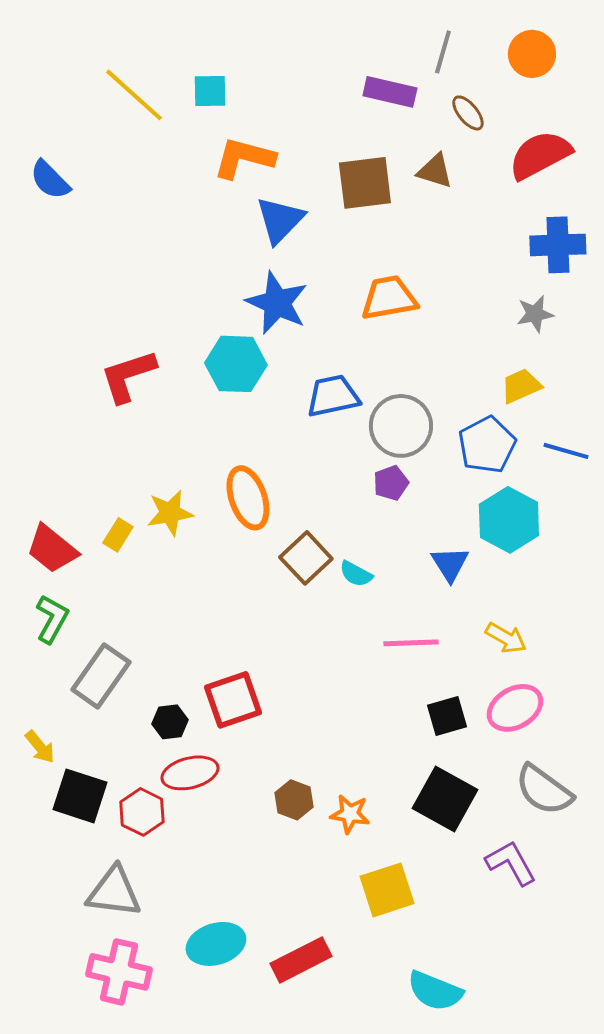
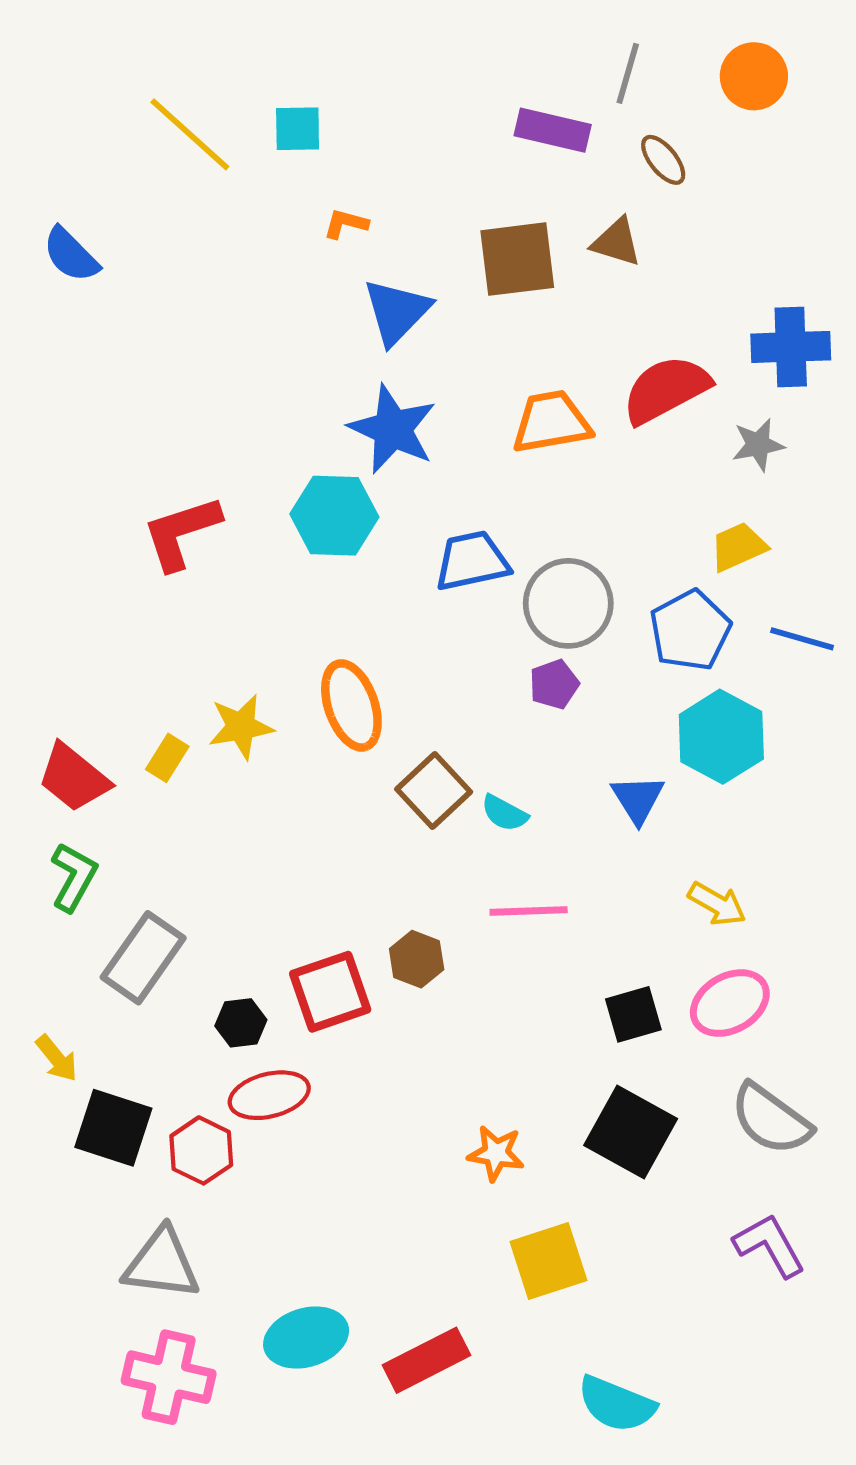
red semicircle: (540, 155) -> (666, 389), moved
orange L-shape: (244, 158) -> (346, 224), size x0.5
pink line: (411, 643) -> (529, 911), moved
brown hexagon: (294, 800) -> (417, 959), moved
purple L-shape: (511, 863) -> (769, 1245), moved

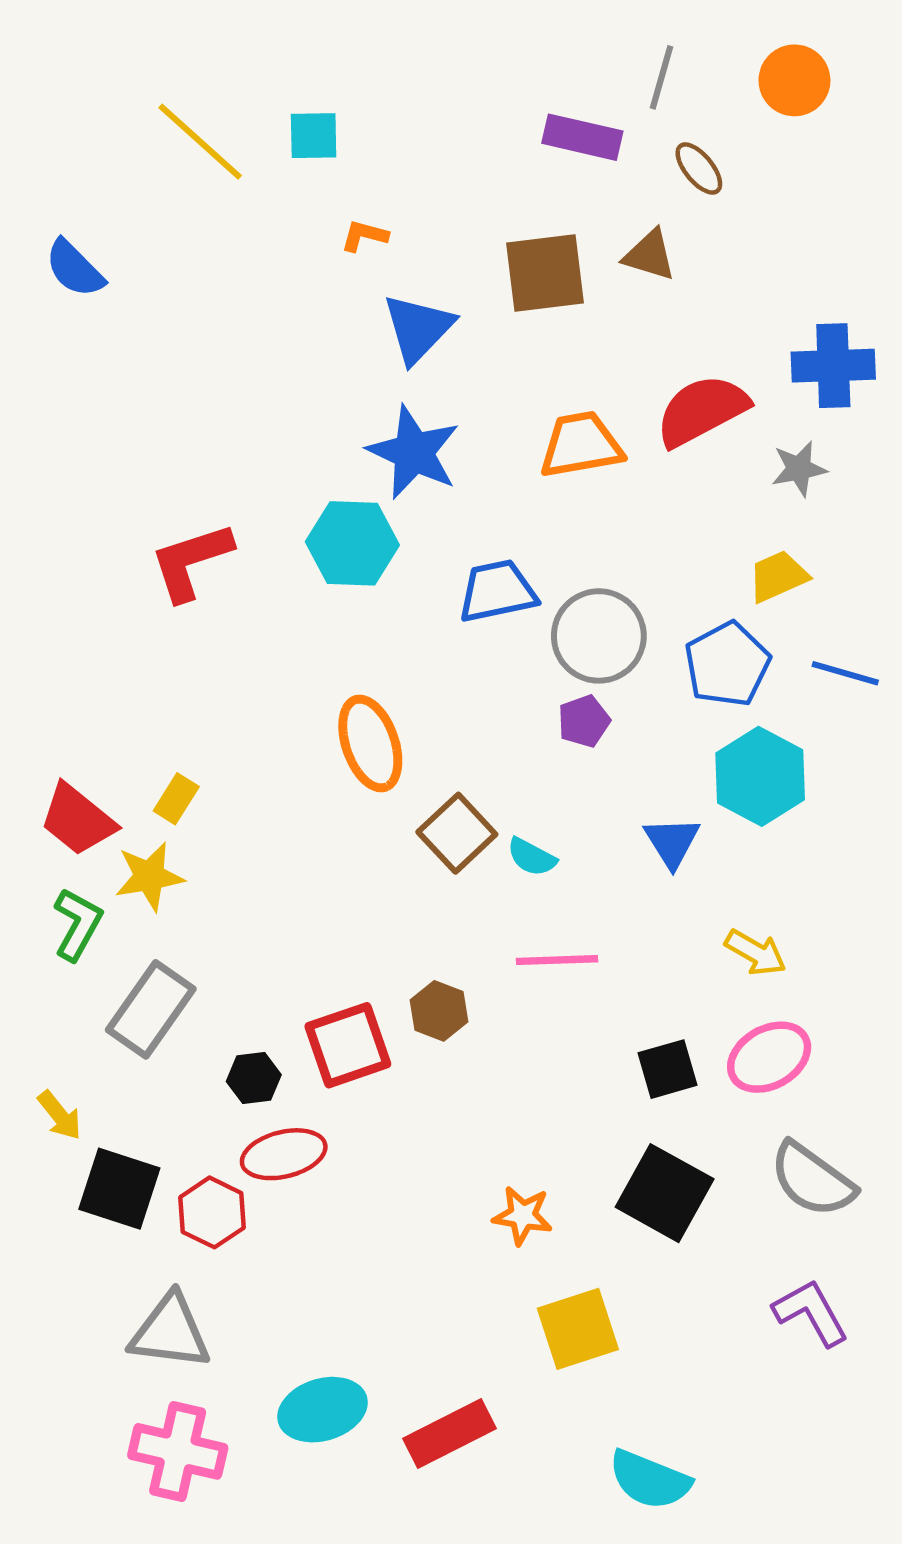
yellow star: (241, 727) -> (149, 876), moved

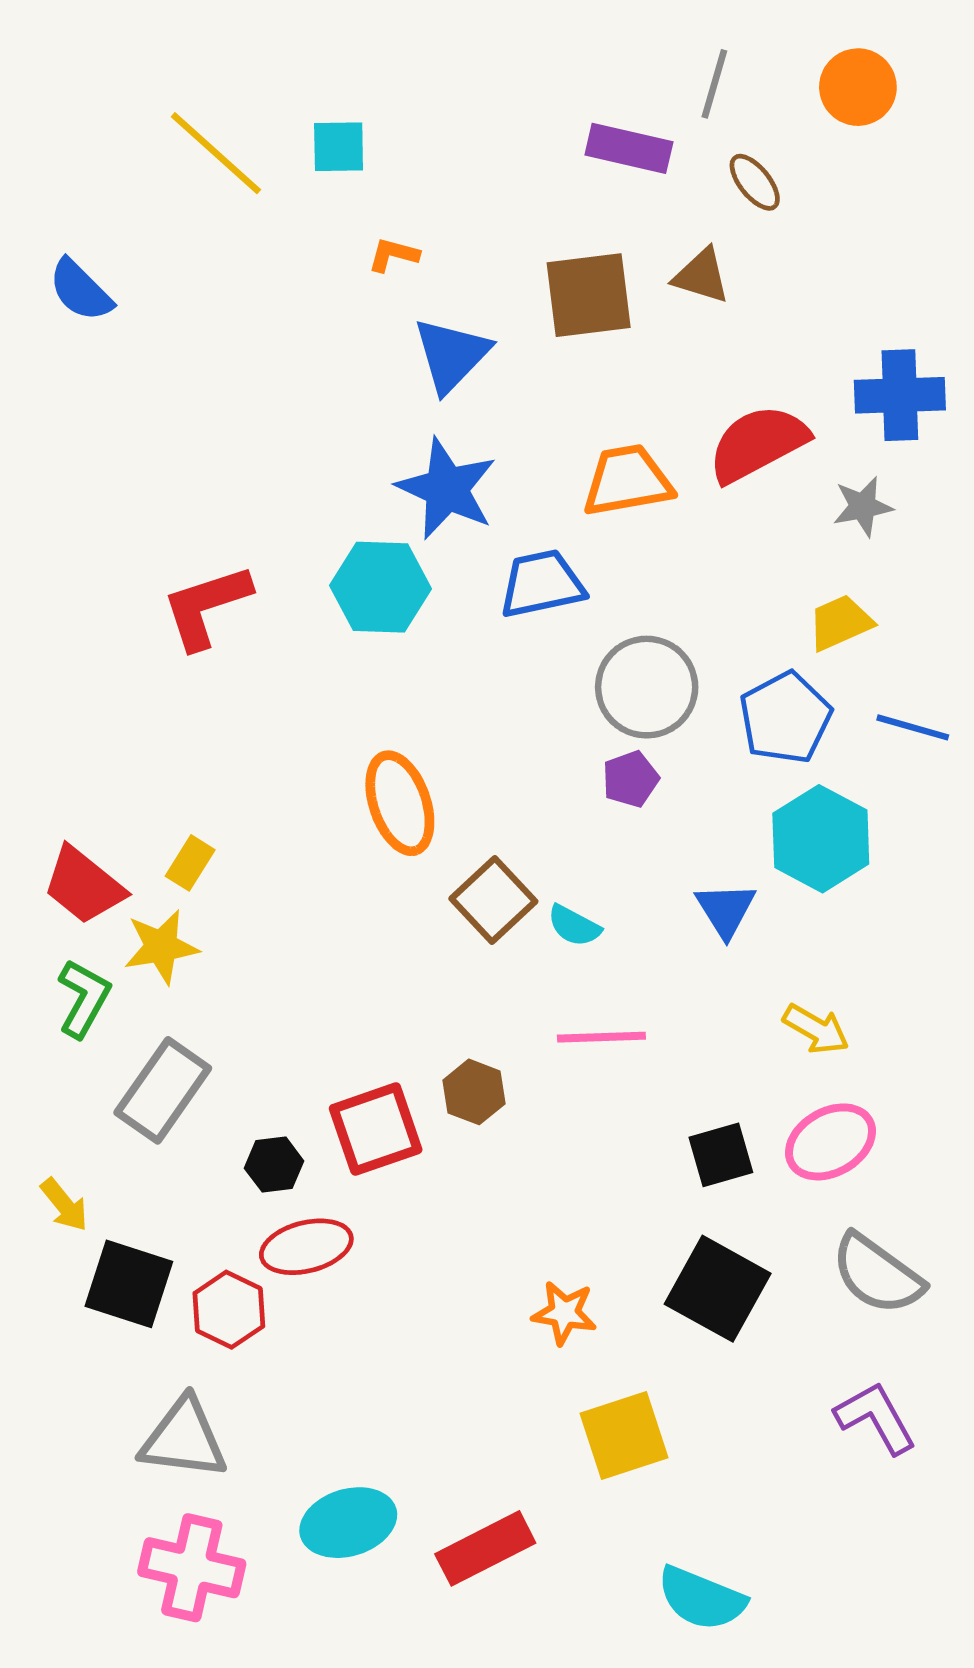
blue trapezoid: (497, 591) -> (542, 584), moved

